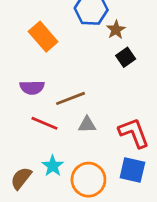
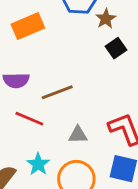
orange rectangle: (43, 37) -> (28, 26), turned -72
gray triangle: (87, 125) -> (78, 135), moved

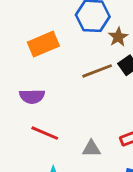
brown line: (57, 92) -> (97, 71), moved

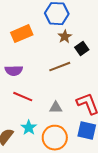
brown star: (118, 37) -> (65, 37), moved
brown line: (97, 71) -> (60, 67), moved

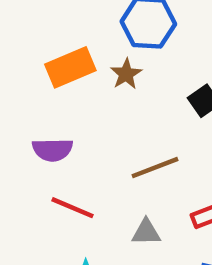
brown star: (65, 37) -> (126, 74), moved
brown line: (60, 67) -> (155, 168), moved

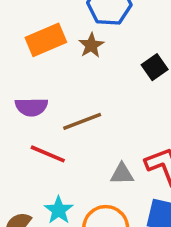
brown line: (155, 168) -> (82, 121), moved
gray triangle: (146, 232) -> (122, 174), moved

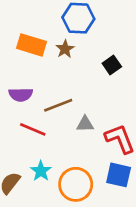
orange rectangle: (46, 40) -> (31, 45), turned 40
gray triangle: (122, 174) -> (85, 124), moved

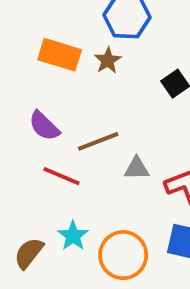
purple semicircle: (21, 95) -> (44, 126), turned 45

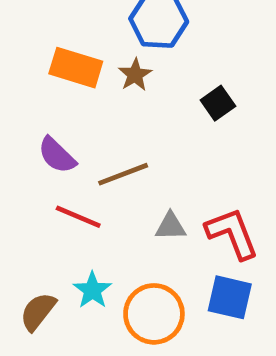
gray triangle: (137, 168) -> (171, 226), moved

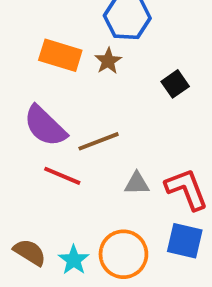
purple semicircle: (57, 155) -> (45, 126), size x1.4
cyan star: (92, 290) -> (74, 260), moved
brown semicircle: (38, 312) -> (30, 252), turned 84

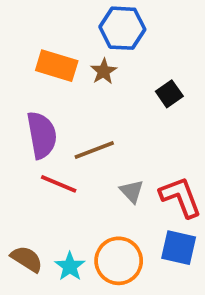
purple semicircle: (45, 126) -> (42, 135), turned -144
gray triangle: (137, 183) -> (132, 191), turned 48

